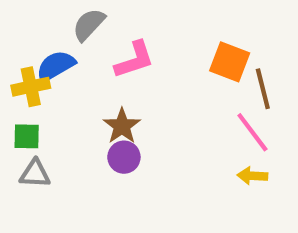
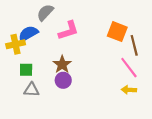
green square: (27, 136) -> (26, 70), moved
gray triangle: (35, 174) -> (31, 90), moved

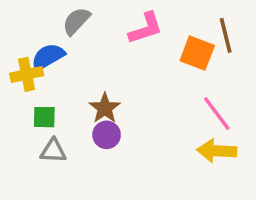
pink L-shape: (68, 30) -> (146, 28), moved
brown line: (134, 45) -> (226, 35), moved
yellow arrow: (129, 90) -> (217, 151), size x1.5

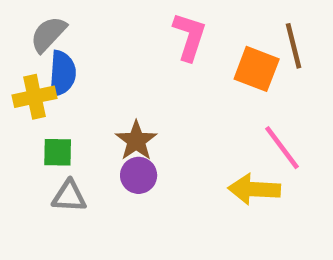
gray semicircle: (76, 21) -> (48, 34), moved
pink L-shape: (146, 28) -> (189, 37), turned -54
blue semicircle: (48, 57) -> (62, 74), turned 124
yellow arrow: (217, 151) -> (254, 189), moved

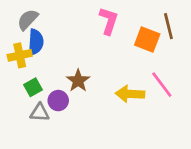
green square: (58, 152) -> (33, 87), turned -30
purple circle: (139, 175) -> (58, 101), moved
yellow arrow: (254, 189) -> (130, 94), moved

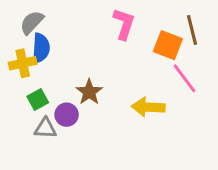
pink line: (162, 85) -> (184, 78), moved

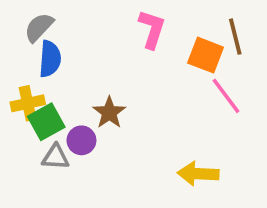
yellow cross: (23, 63) -> (28, 103), moved
green square: (38, 100) -> (46, 122), size x1.4
yellow arrow: (148, 107) -> (198, 174), moved

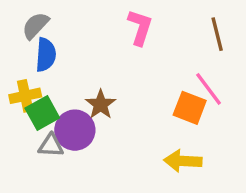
orange square: (206, 55) -> (190, 108), moved
purple circle: (81, 140) -> (75, 130), size x1.5

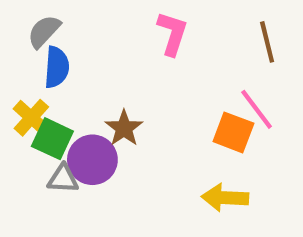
yellow cross: (25, 96) -> (31, 118), turned -36
green square: (42, 113) -> (52, 139), turned -36

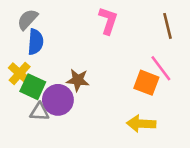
brown star: (124, 128) -> (78, 80), turned -30

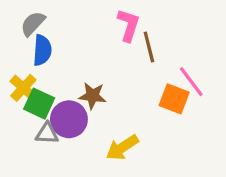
brown line: (168, 26) -> (149, 47), moved
yellow arrow: (141, 124) -> (122, 148), moved, turned -36

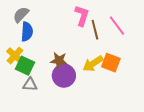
pink line: (191, 82) -> (117, 26), moved
purple circle: (69, 119) -> (64, 76), moved
yellow arrow: (122, 148) -> (93, 64), moved

